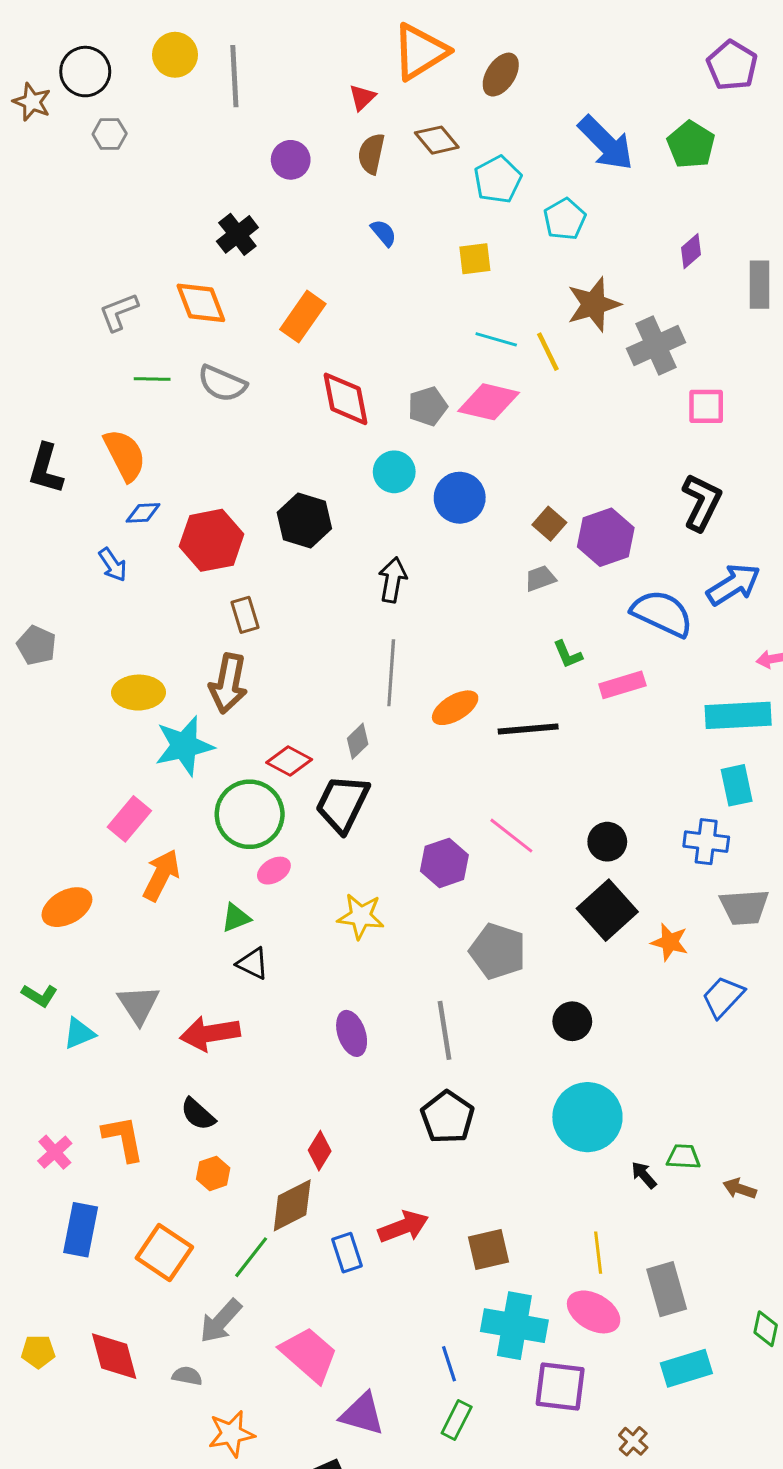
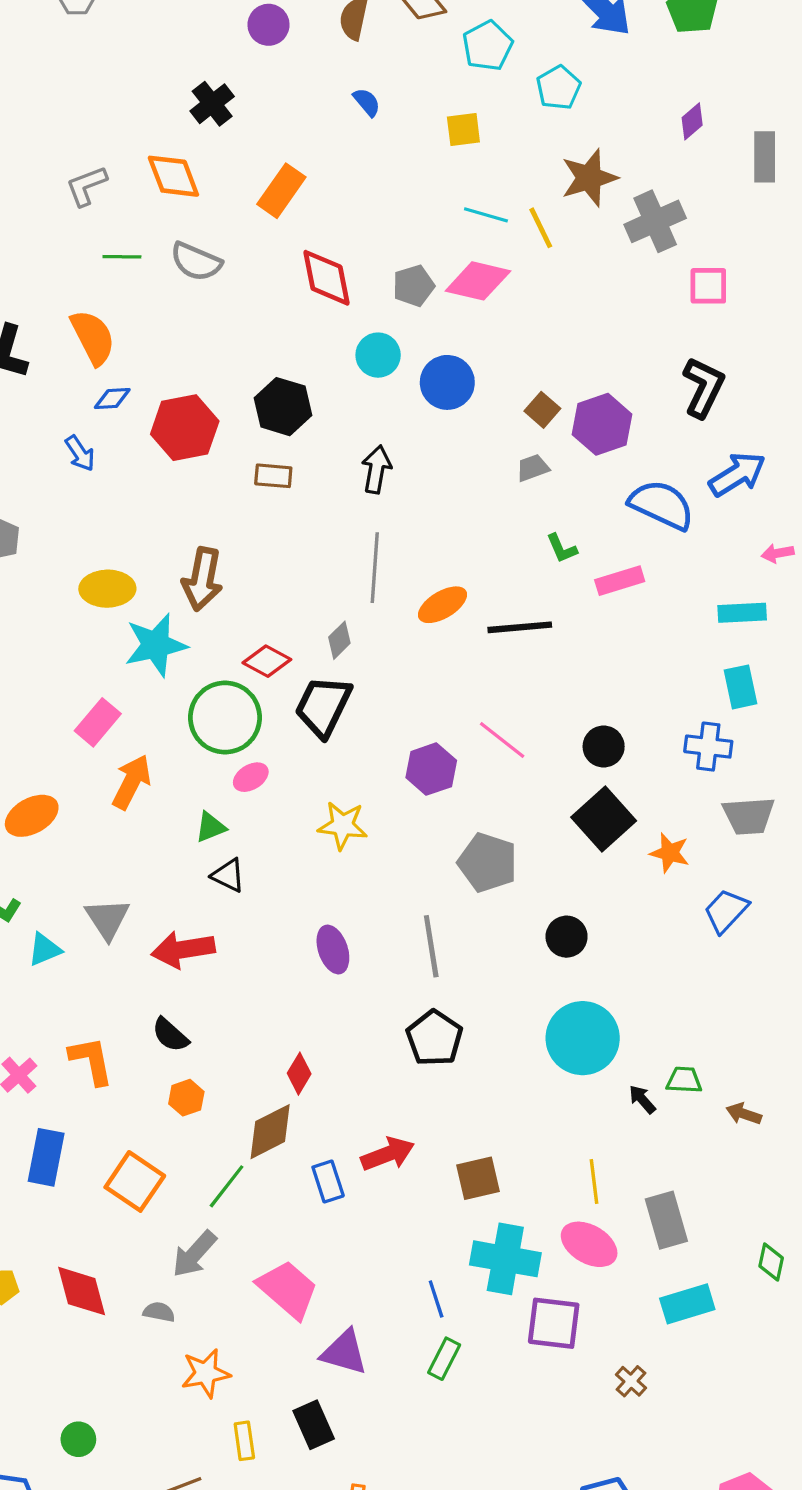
brown rectangle: (245, 615) -> (273, 476), moved, turned -68
cyan rectangle: (738, 715) -> (742, 613), size x0.7

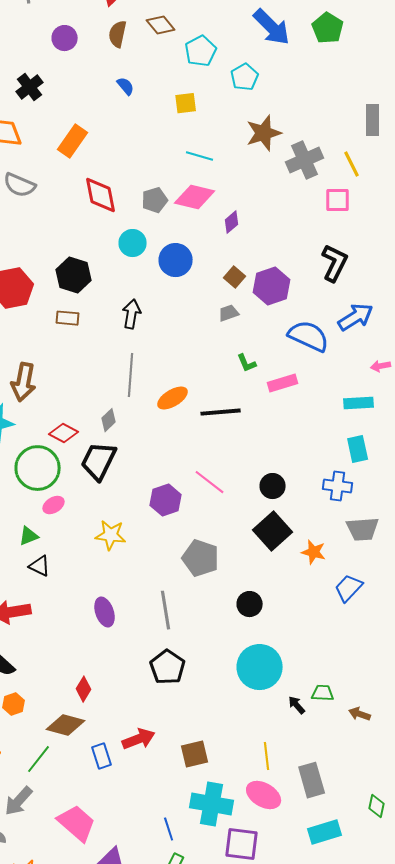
purple diamond: (692, 121) -> (232, 222), moved
yellow line: (541, 228) -> (352, 164), moved
brown diamond: (270, 1132) -> (66, 725), turned 42

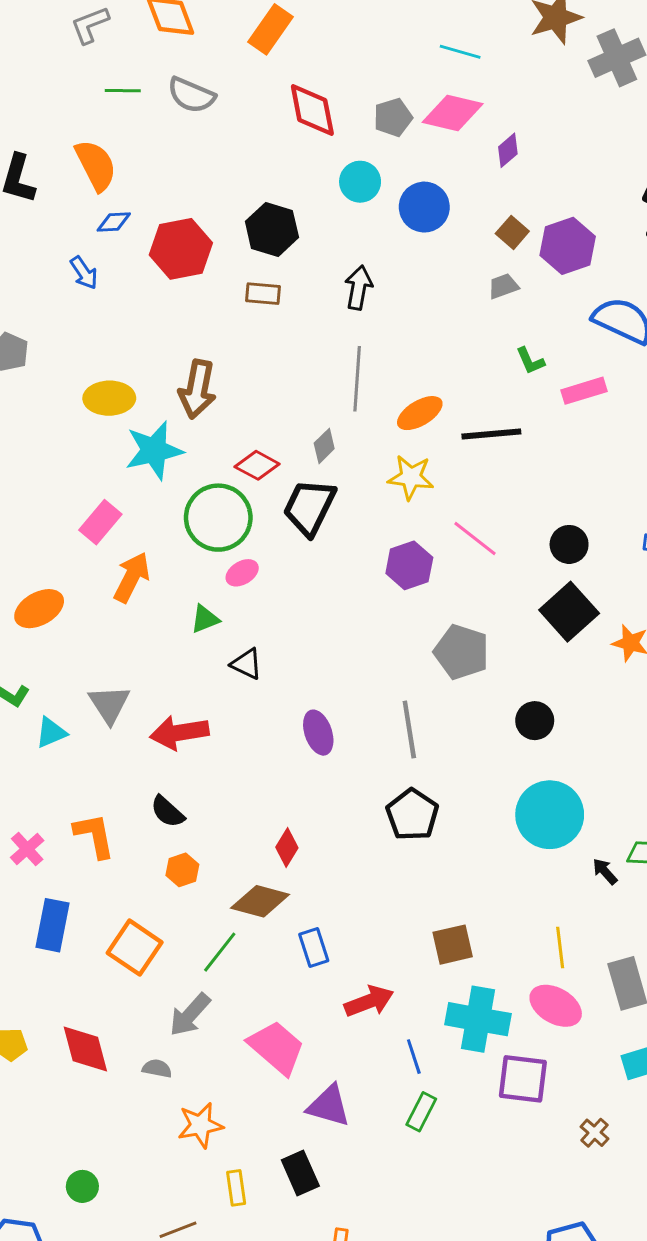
yellow star: (111, 535) -> (411, 477), moved
black triangle: (40, 566) -> (247, 664), moved
red arrow: (139, 739) -> (369, 1001), moved

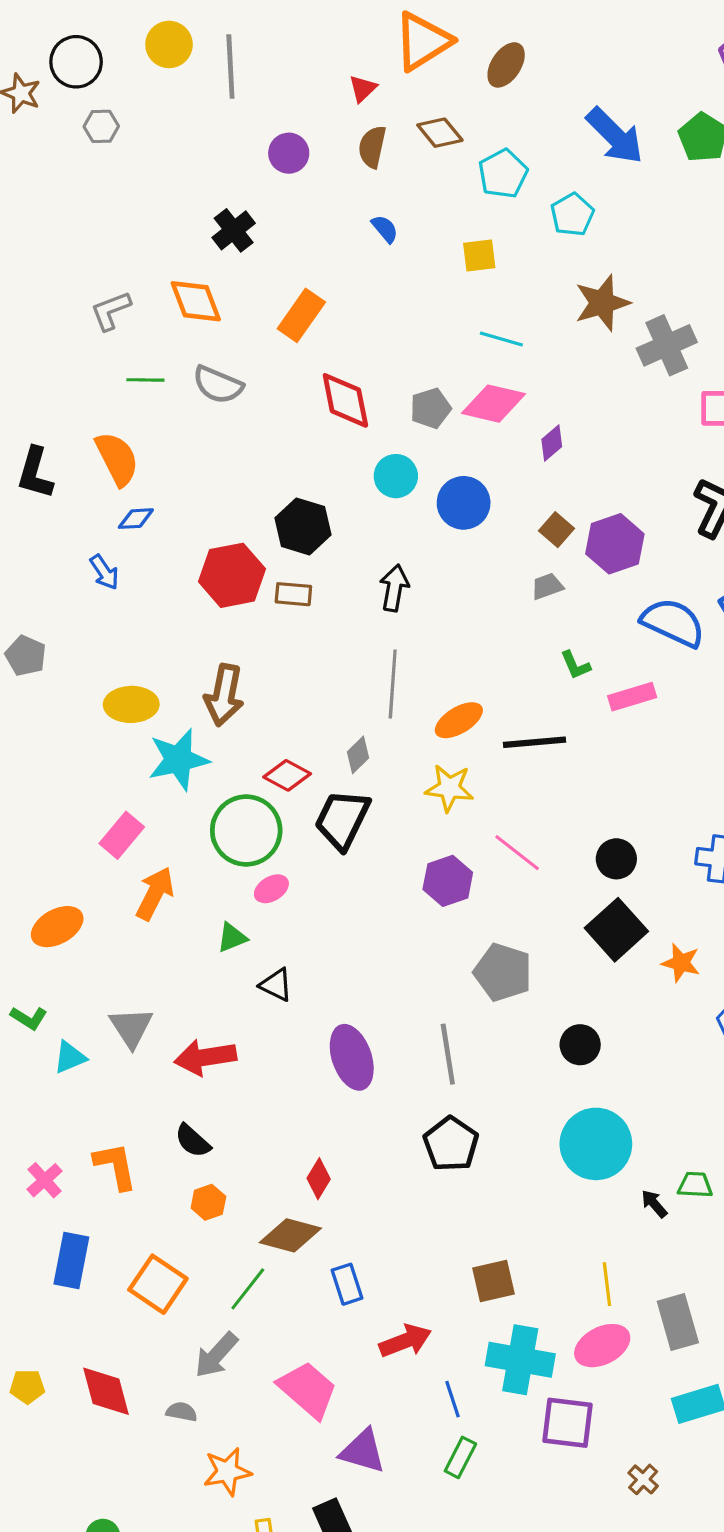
red hexagon: (181, 249) -> (232, 575), moved
purple ellipse: (318, 733) -> (352, 1057), size x1.4
pink ellipse: (556, 1006) -> (602, 1346), turned -57

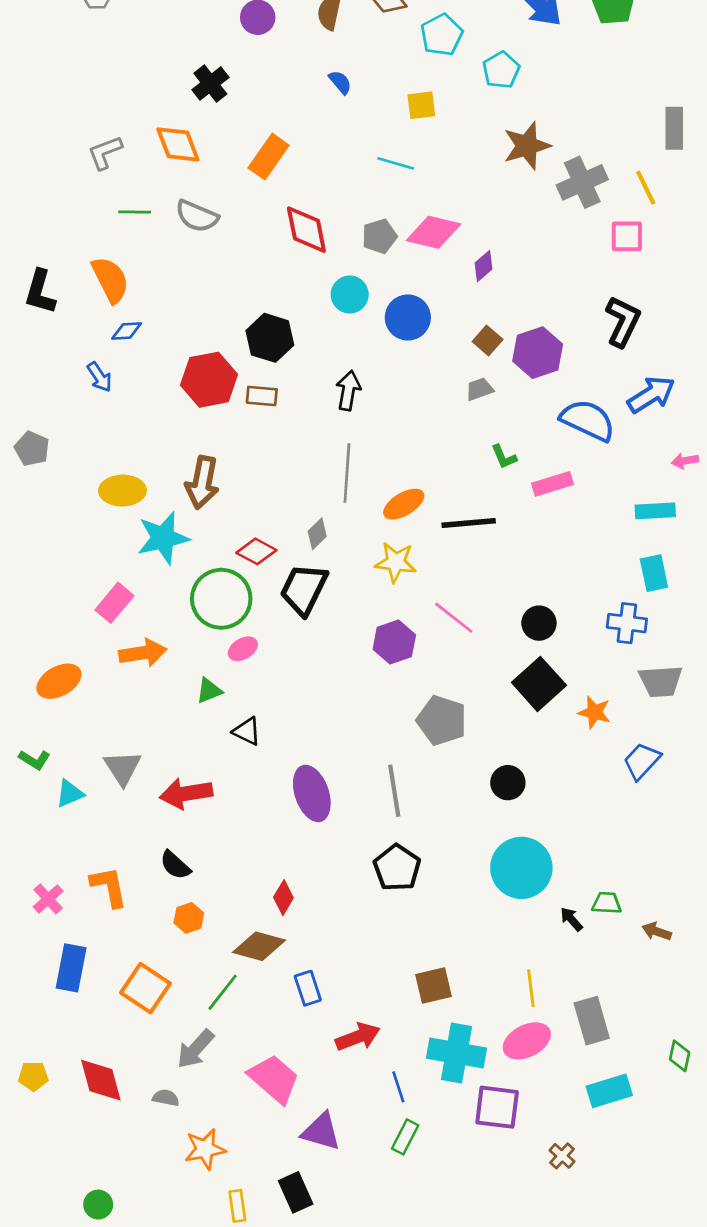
cyan line: (501, 339) -> (396, 163), moved
orange arrow: (155, 893) -> (143, 653), turned 54

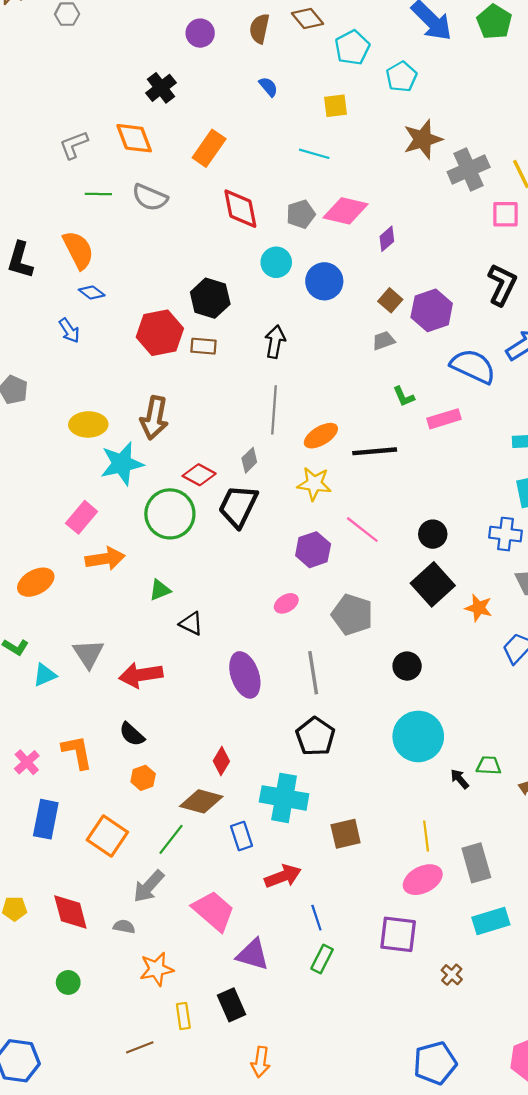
blue diamond: (127, 331) -> (92, 292), turned 40
pink ellipse: (243, 649) -> (286, 603), moved
cyan cross: (456, 1053) -> (284, 798), moved
green circle: (98, 1205) -> (68, 982), moved

